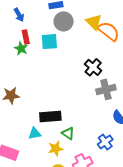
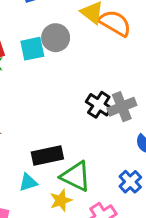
gray circle: (64, 21) -> (56, 38), moved
black cross: (93, 67) -> (99, 105), moved
green triangle: (68, 133) -> (76, 176), size x1.6

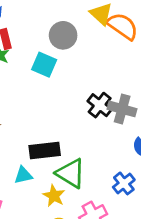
cyan square: (32, 49) -> (44, 65), moved, turned 30
gray cross: (122, 107) -> (122, 109), turned 32
yellow star: (61, 200) -> (54, 196), turned -30

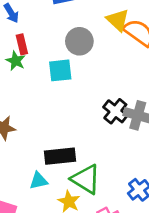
cyan square: (44, 65) -> (60, 70), turned -30

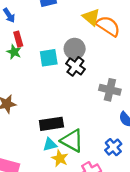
gray circle: (79, 41) -> (75, 49), moved
black cross: (115, 111) -> (75, 66), moved
cyan triangle: (38, 181) -> (50, 144), moved

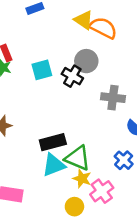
gray circle: (75, 49) -> (86, 61), moved
cyan triangle: (50, 144) -> (54, 165), size x1.5
yellow star: (60, 158) -> (82, 179), moved

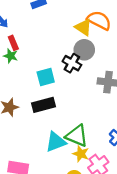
yellow triangle: (84, 20) -> (83, 27), moved
cyan square: (42, 70) -> (46, 77), moved
black rectangle: (53, 142) -> (44, 105), moved

